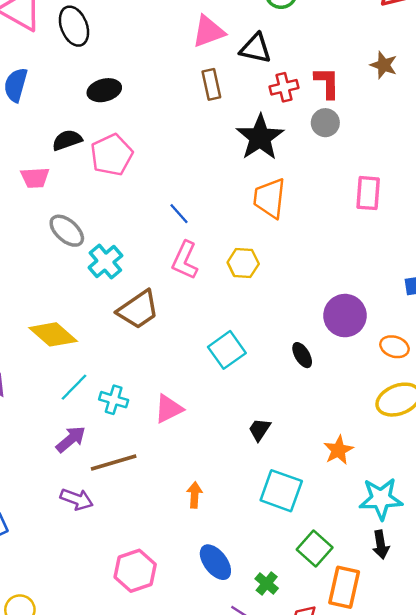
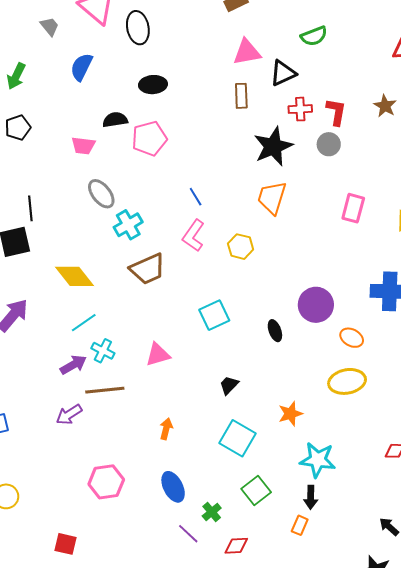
black triangle: (256, 48) -> (283, 73), turned -48
cyan cross: (114, 400) -> (103, 351), moved
purple arrow: (77, 499) -> (69, 415), turned 116
orange rectangle: (344, 587) -> (300, 525), moved, size x0.6

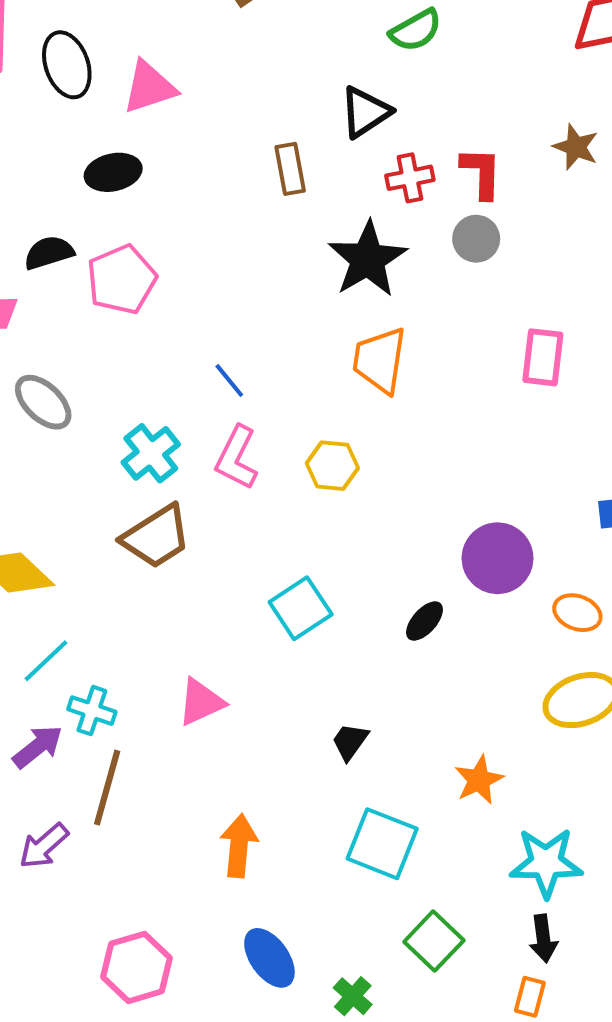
pink triangle: (247, 52) -> (149, 87), moved
cyan cross: (128, 225) -> (151, 453), moved
black ellipse: (275, 331) -> (425, 621), turned 70
brown line: (105, 390) -> (107, 788), turned -60
orange arrow: (166, 429) -> (239, 846), size x1.4

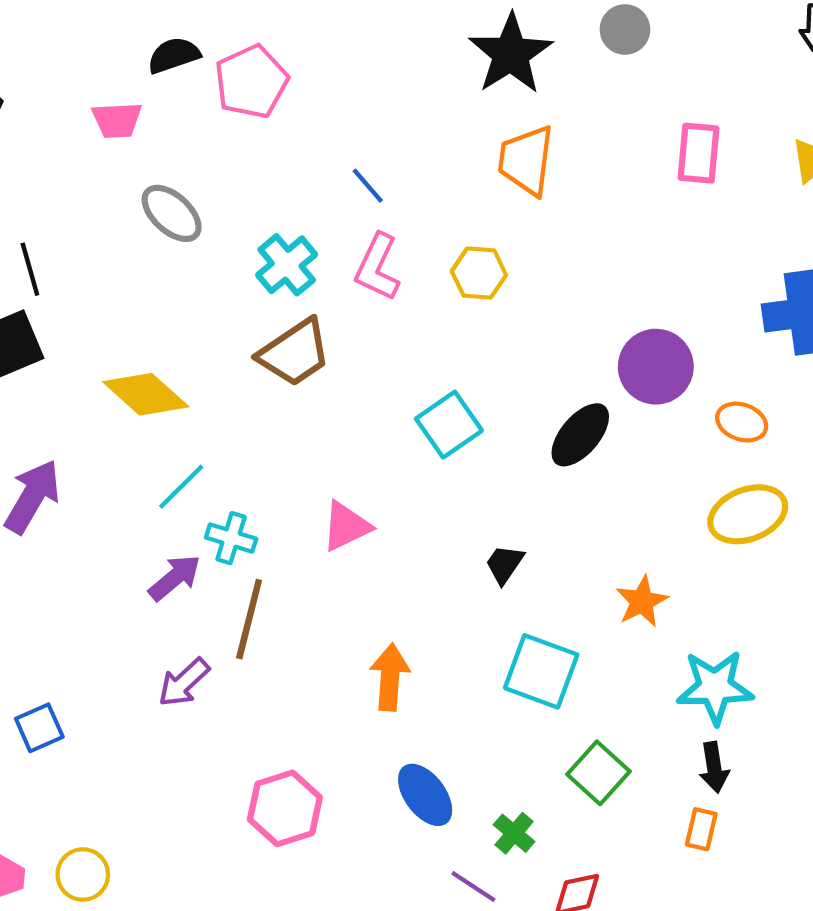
black ellipse: (425, 621) -> (580, 435), size x1.5

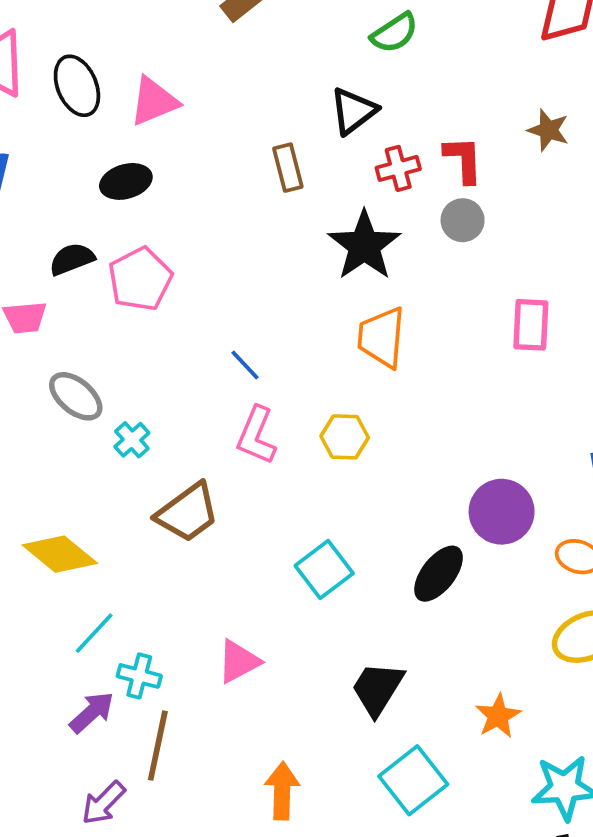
cyan cross: (287, 265) -> (132, 440), moved, size x0.7
black trapezoid: (505, 564) -> (378, 689), size x1.6
cyan square: (541, 671) -> (413, 780), turned 34

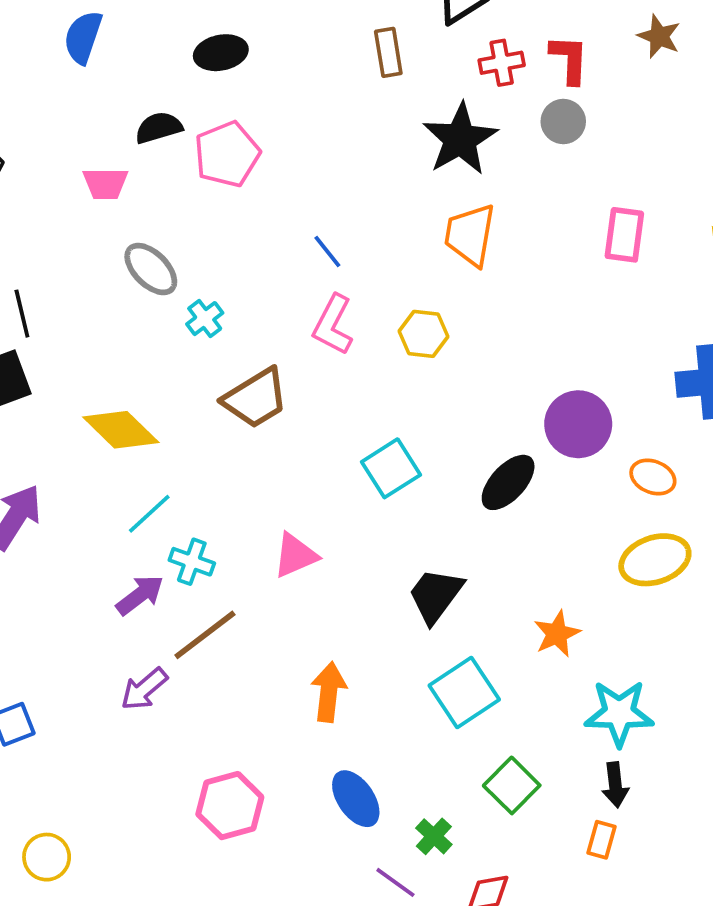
brown line: (158, 746) -> (205, 635), turned 36

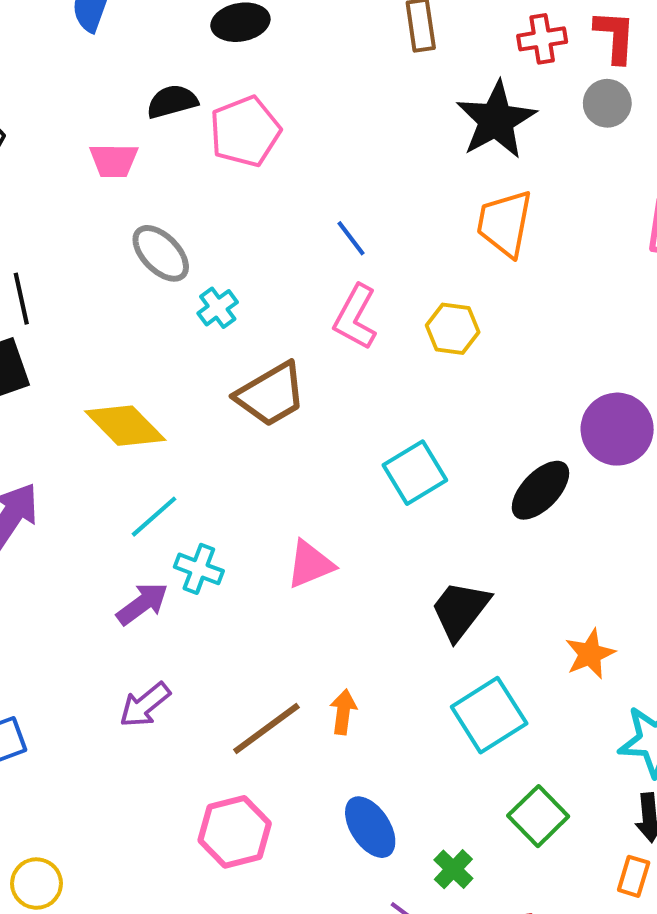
brown line: (205, 635) -> (266, 728), moved
orange arrow: (329, 692) -> (343, 712), size x0.7

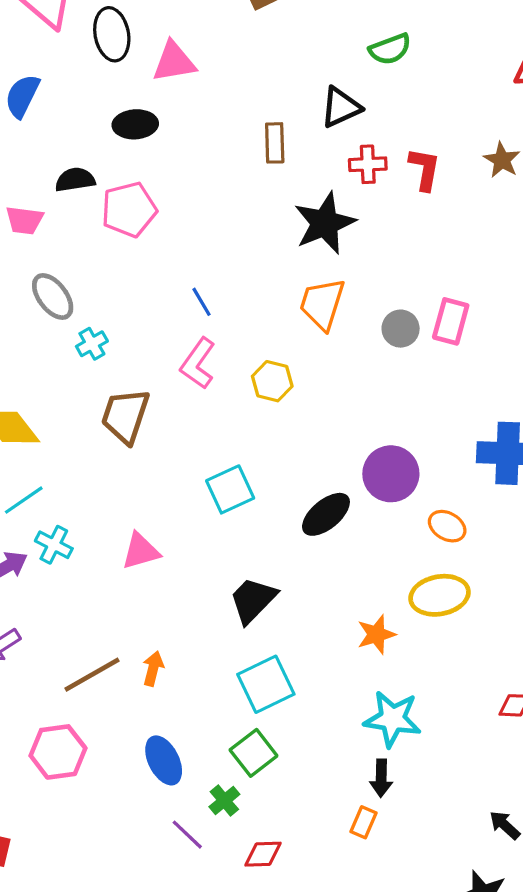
gray circle: (607, 103) -> (401, 329), moved
brown trapezoid: (271, 394) -> (125, 416), turned 132
orange star: (590, 654) -> (376, 634), moved
green square: (538, 816) -> (254, 753), moved

